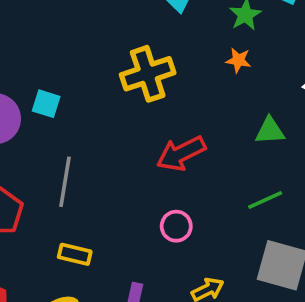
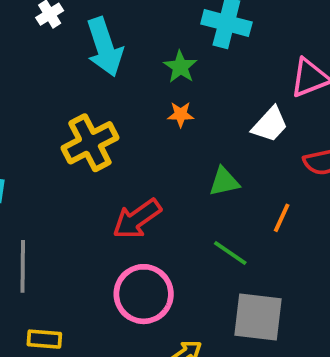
green line: (265, 200) -> (230, 253), turned 68
pink circle: (176, 226) -> (144, 294), size x1.8

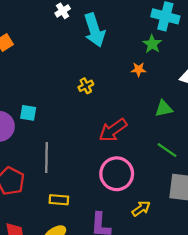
green star: (180, 67) -> (152, 44), moved
yellow cross: (90, 143) -> (86, 86), size x0.5

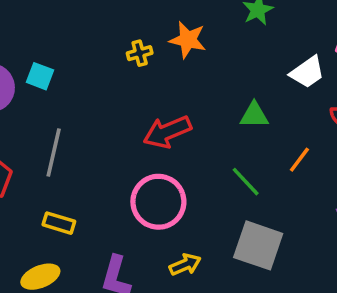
orange star: (139, 69) -> (188, 40), moved, size x1.5

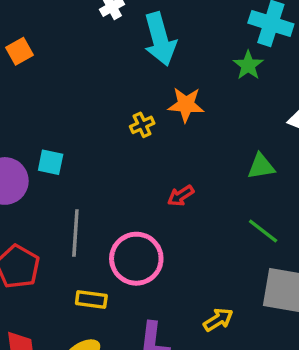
red arrow: (167, 132) -> (181, 196), size x0.6
pink circle: (158, 202) -> (136, 259), moved

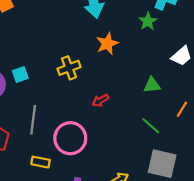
orange star: (186, 105) -> (107, 44), turned -30
yellow cross: (142, 125) -> (69, 68), moved, size x1.5
cyan square: (51, 162) -> (20, 74), turned -35

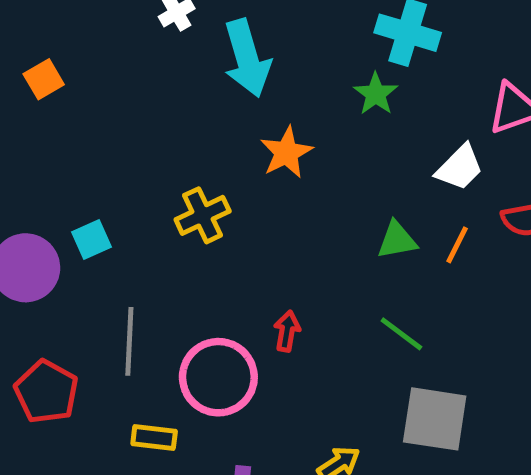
red arrow: (100, 100) -> (287, 331), moved, turned 133
orange line: (182, 109) -> (457, 245), moved

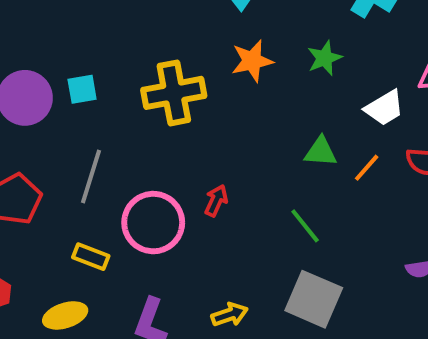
green star: (376, 94) -> (325, 58), moved
yellow cross: (203, 215) -> (174, 93), size x1.4

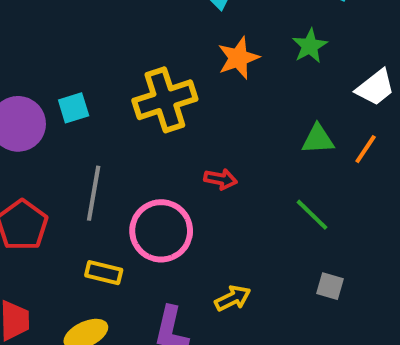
red arrow: (216, 201) -> (221, 179), moved, turned 84
gray square: (314, 299) -> (330, 286), size x0.5
yellow arrow: (230, 314) -> (233, 298), moved

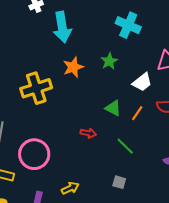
green triangle: (318, 139) -> (113, 108), turned 30
red arrow: (221, 179) -> (88, 133), moved
green line: (312, 215) -> (125, 146), moved

